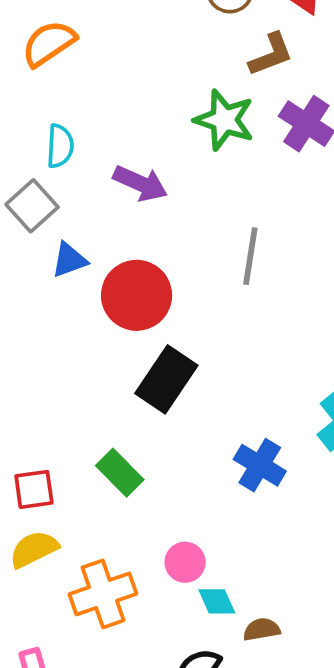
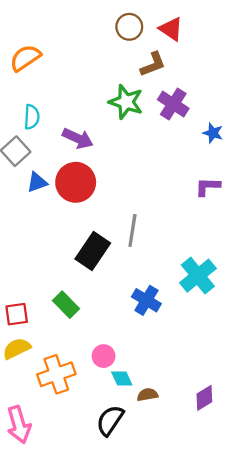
gray line: (250, 256) -> (132, 231), moved
red circle: (137, 295) -> (76, 182), moved

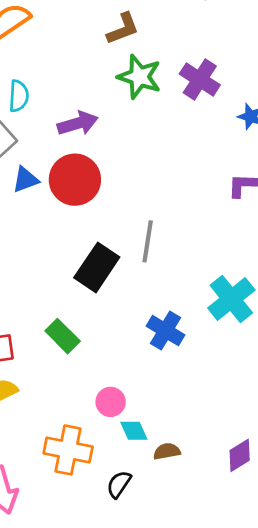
brown L-shape: (153, 64) -> (123, 29), moved
purple arrow: (78, 138) -> (78, 123), turned -40
orange cross: (56, 374) -> (68, 450), moved, turned 30
black semicircle: (110, 420) -> (119, 484), size x0.7

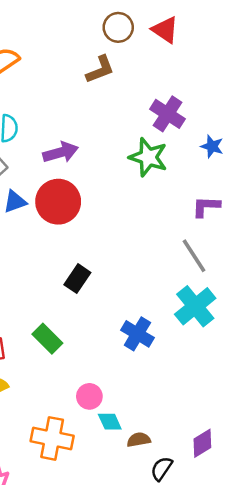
green star: (139, 77) -> (148, 157), moved
gray line: (148, 241) -> (194, 256), moved, turned -42
black rectangle: (97, 267) -> (77, 279), size x0.7
black semicircle: (119, 484) -> (162, 469), moved

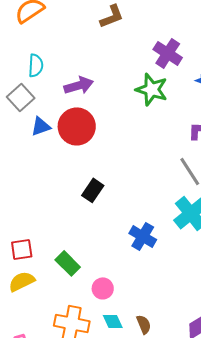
green rectangle: (47, 339) -> (68, 263), moved
cyan diamond: (110, 422) -> (113, 321), moved
brown semicircle: (139, 440) -> (144, 324), turned 78

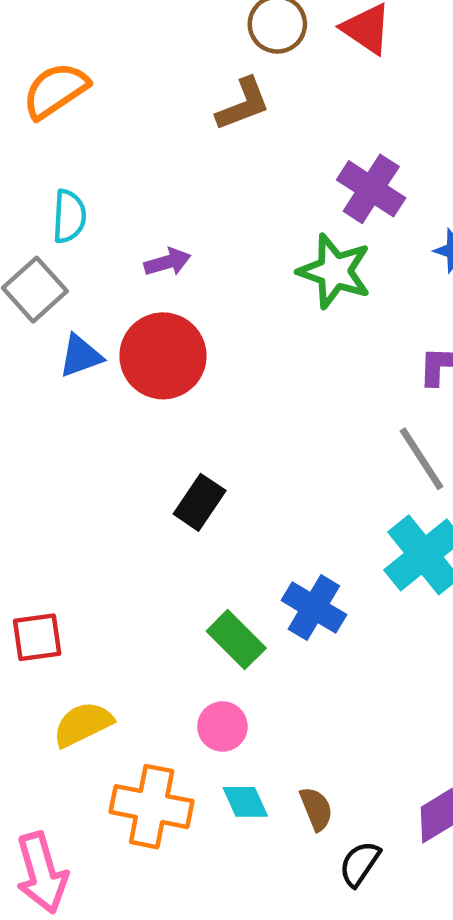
purple arrow: (79, 85) -> (168, 262), size x0.7
green rectangle: (68, 263) -> (236, 640), moved
yellow semicircle: (22, 281) -> (83, 724), moved

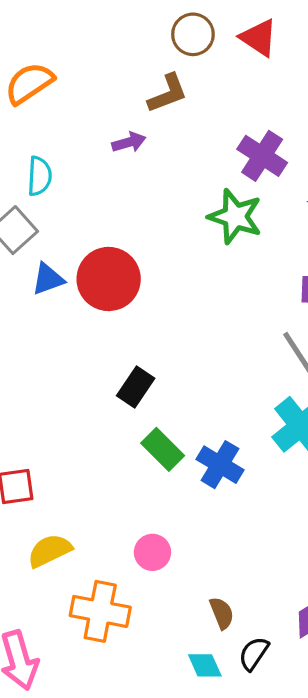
purple arrow: (168, 262) -> (129, 142), moved
green rectangle: (236, 640) -> (163, 449), moved
cyan diamond: (245, 802) -> (205, 665), moved

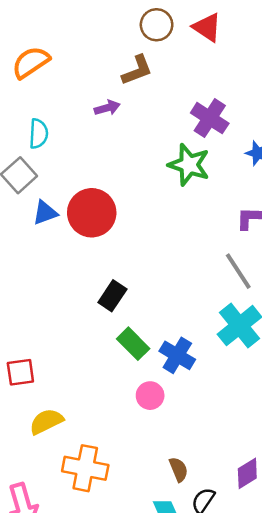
pink circle: (152, 552) -> (150, 396), moved

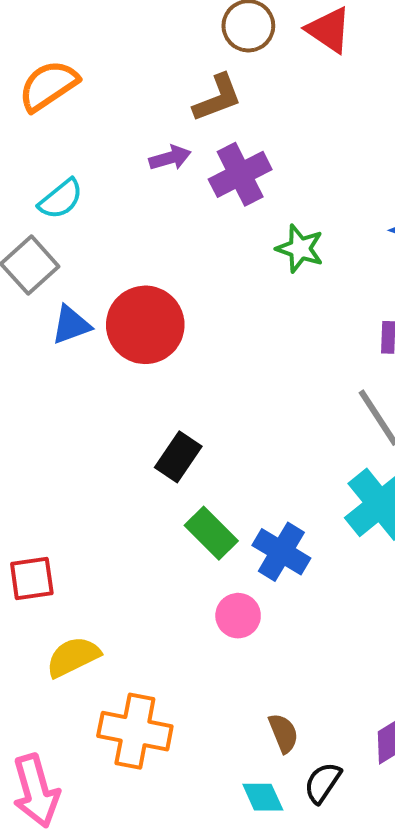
purple cross: (210, 118) -> (240, 174), moved, turned 30
cyan semicircle: (39, 134) -> (61, 199), turned 48
green star: (189, 165) -> (300, 249), size x0.7

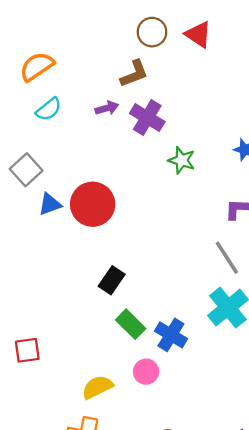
purple cross: (240, 174) -> (147, 118), turned -32
cyan semicircle: (61, 199) -> (49, 109), moved
yellow semicircle: (73, 657) -> (97, 387), moved

